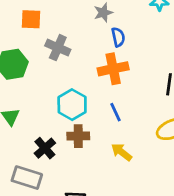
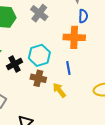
black cross: (45, 148) -> (15, 64), moved
yellow arrow: (122, 152) -> (59, 90), moved

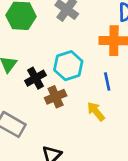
brown cross: (38, 78) -> (56, 97), moved, turned -35

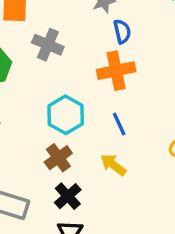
black cross: (35, 78) -> (68, 196), moved

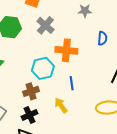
blue semicircle: (122, 31) -> (102, 38), moved
orange cross: (116, 71) -> (66, 50), moved

